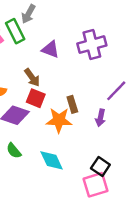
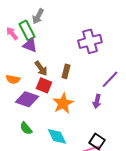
purple triangle: (50, 49) -> (30, 45), moved
brown rectangle: (72, 104) -> (66, 71), moved, turned 32
orange star: (59, 120) -> (63, 103), turned -30

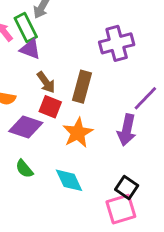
brown rectangle: (66, 71) -> (82, 87), size x1.5
purple arrow: (97, 101) -> (127, 130), size x1.5

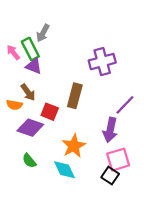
brown arrow: (46, 82) -> (28, 92), moved
orange star: (78, 133) -> (74, 146), moved
pink square: (121, 209) -> (118, 160), moved

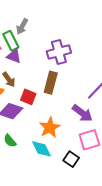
purple cross: (102, 62) -> (59, 52), moved
purple arrow: (110, 130) -> (82, 113), turned -65
black square: (110, 176) -> (71, 159), moved

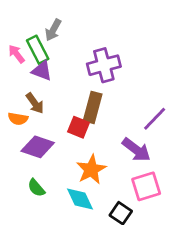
red square: (28, 97) -> (79, 127), moved

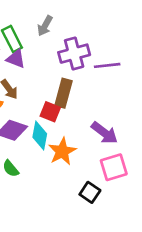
gray arrow: (53, 30) -> (45, 26), moved
purple line: (155, 119) -> (107, 65), moved, turned 40
cyan diamond: (80, 199) -> (40, 136), moved, turned 36

